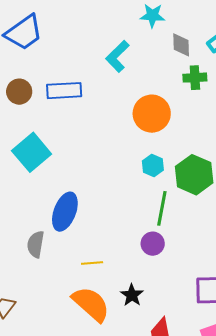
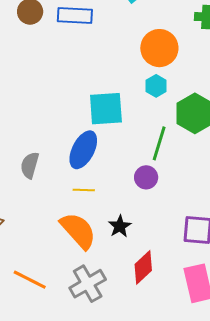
cyan square: (32, 152) -> (106, 109), moved, turned 30
cyan hexagon: (153, 166) -> (156, 86), moved
blue ellipse: (65, 212) -> (83, 150), moved

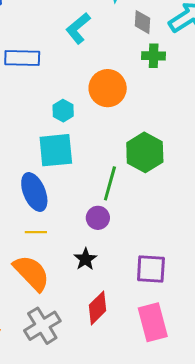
cyan hexagon: (156, 86) -> (63, 111), moved
blue ellipse: (83, 150) -> (34, 192), turned -48
black star: (120, 226) -> (85, 259), moved

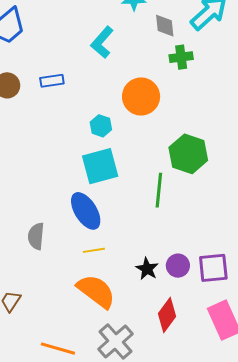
blue rectangle: (22, 58) -> (52, 81), size x0.7
purple circle: (98, 218) -> (178, 266), moved

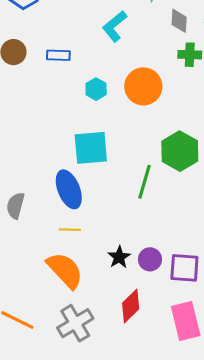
cyan hexagon: (101, 126) -> (96, 89), moved

